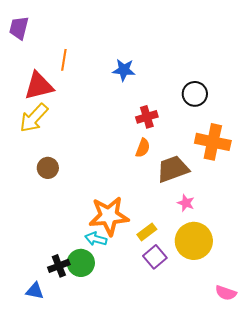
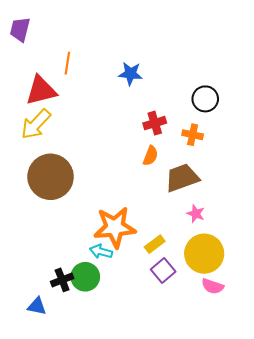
orange cross: (213, 142) -> (193, 135), moved, size x0.6
brown circle: (48, 168) -> (51, 177), size x2.0
pink semicircle: (226, 293) -> (213, 286), moved

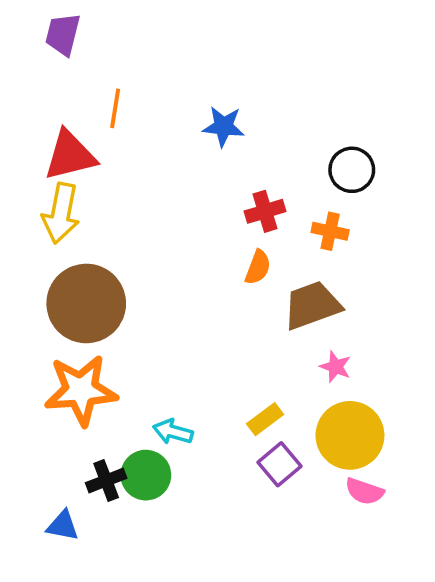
purple trapezoid: (20, 29) -> (63, 34), moved
yellow arrow: (36, 124) -> (61, 213), turned -32
orange star: (115, 227) -> (81, 390), moved

